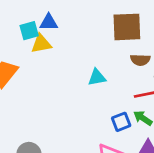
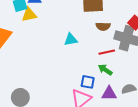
blue square: (121, 122) -> (88, 82), moved, turned 32

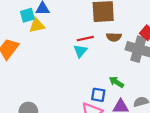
cyan triangle: (71, 40) -> (80, 51), turned -40
red line: (107, 52) -> (85, 39), moved

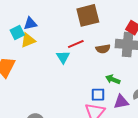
brown semicircle: (114, 37) -> (103, 49), moved
cyan triangle: (80, 51) -> (63, 57), moved

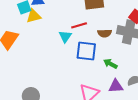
blue square: (98, 95) -> (86, 51), moved, size x1.5

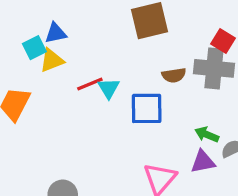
red line: (79, 25) -> (90, 84), moved
green arrow: (110, 64) -> (207, 135), moved

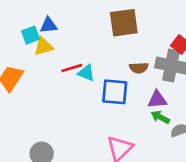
cyan triangle: (109, 88) -> (86, 73), turned -42
purple triangle: (203, 162) -> (157, 100), moved

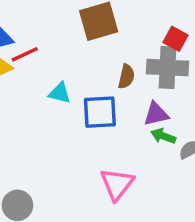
red line: (72, 68) -> (25, 54), moved
brown semicircle: (139, 68) -> (126, 76), turned -66

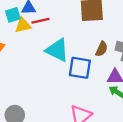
cyan triangle: (60, 93) -> (57, 50), size x1.6

